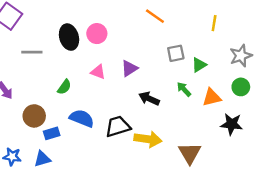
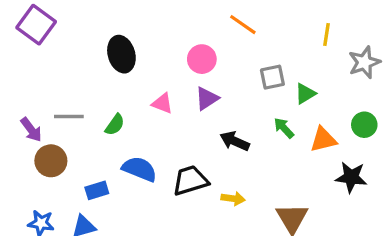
pink circle: (97, 34) -> (202, 59), moved
gray line: (32, 52) -> (69, 117), moved
gray star: (241, 56) -> (364, 62), moved
brown circle: (34, 116) -> (51, 161), moved
yellow arrow: (148, 139) -> (233, 199), size x0.6

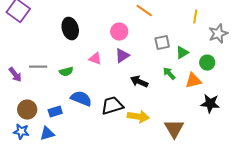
green semicircle: (115, 125) -> (66, 72), turned 40
green circle: (364, 125) -> (207, 63), moved
brown circle: (51, 161) -> (27, 110), moved
yellow arrow: (233, 199) -> (138, 117), size x1.5

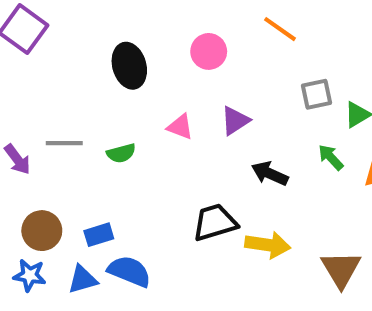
pink circle: (119, 32) -> (209, 51), moved
blue semicircle: (81, 99) -> (129, 271), moved

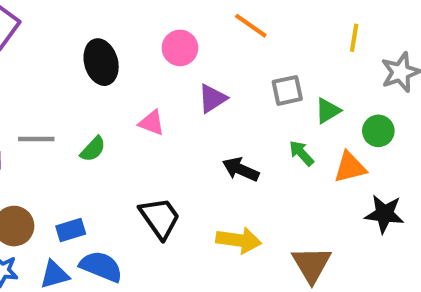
purple triangle: (235, 121) -> (212, 99), moved
green semicircle: (121, 153) -> (93, 149), turned -32
black trapezoid: (215, 222) -> (160, 218), moved, turned 72

